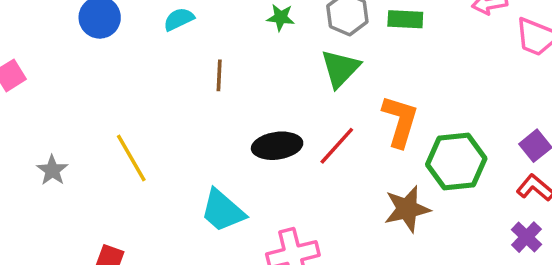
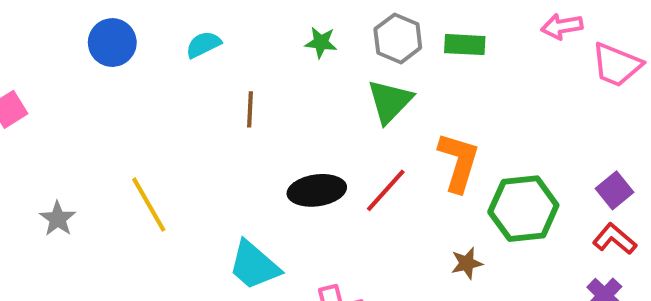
brown star: (407, 209) -> (467, 263), size x0.6

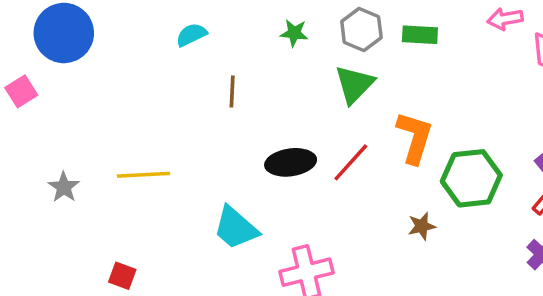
blue circle: (112, 43) -> (64, 33), moved, size x1.4
yellow line: (149, 205) -> (144, 175), turned -63

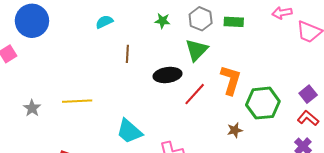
black ellipse: (291, 162) -> (167, 75), moved

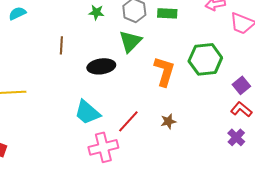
cyan semicircle: (104, 22) -> (17, 13), moved
red line: (195, 94) -> (128, 121), moved
green hexagon: (263, 103) -> (205, 59), moved
cyan trapezoid: (129, 131) -> (87, 112), moved

